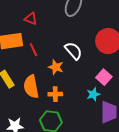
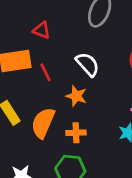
white semicircle: (73, 51) -> (88, 64), moved
orange semicircle: (31, 87) -> (43, 123), turned 35

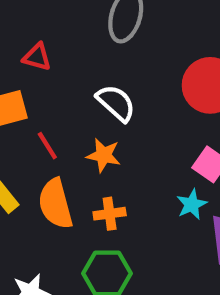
red line: (46, 72) -> (47, 146), moved
orange semicircle: (43, 123) -> (55, 204), turned -32

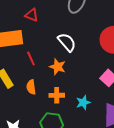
orange semicircle: (55, 204) -> (31, 87), size x0.6
cyan star: (192, 204) -> (83, 103), moved

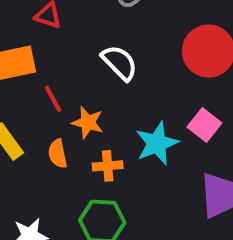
orange star: (58, 67) -> (88, 123), moved
cyan star: (83, 103) -> (157, 143), moved, size x1.5

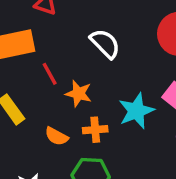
orange semicircle: (58, 154) -> (57, 136), moved, turned -50

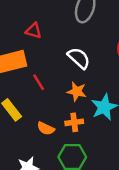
orange star: (79, 94) -> (77, 91), moved

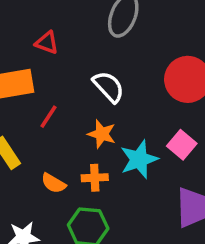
red line: (39, 82) -> (49, 117), turned 60

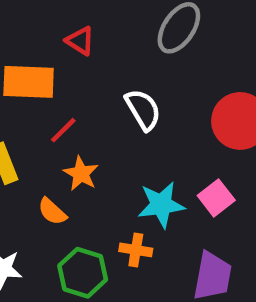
orange star: (102, 134) -> (81, 174), moved
orange cross: (95, 178) -> (136, 250), moved

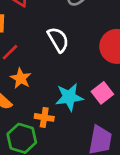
orange cross: (136, 250) -> (44, 117), moved

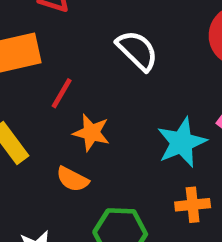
orange cross: (44, 117) -> (193, 205), moved

